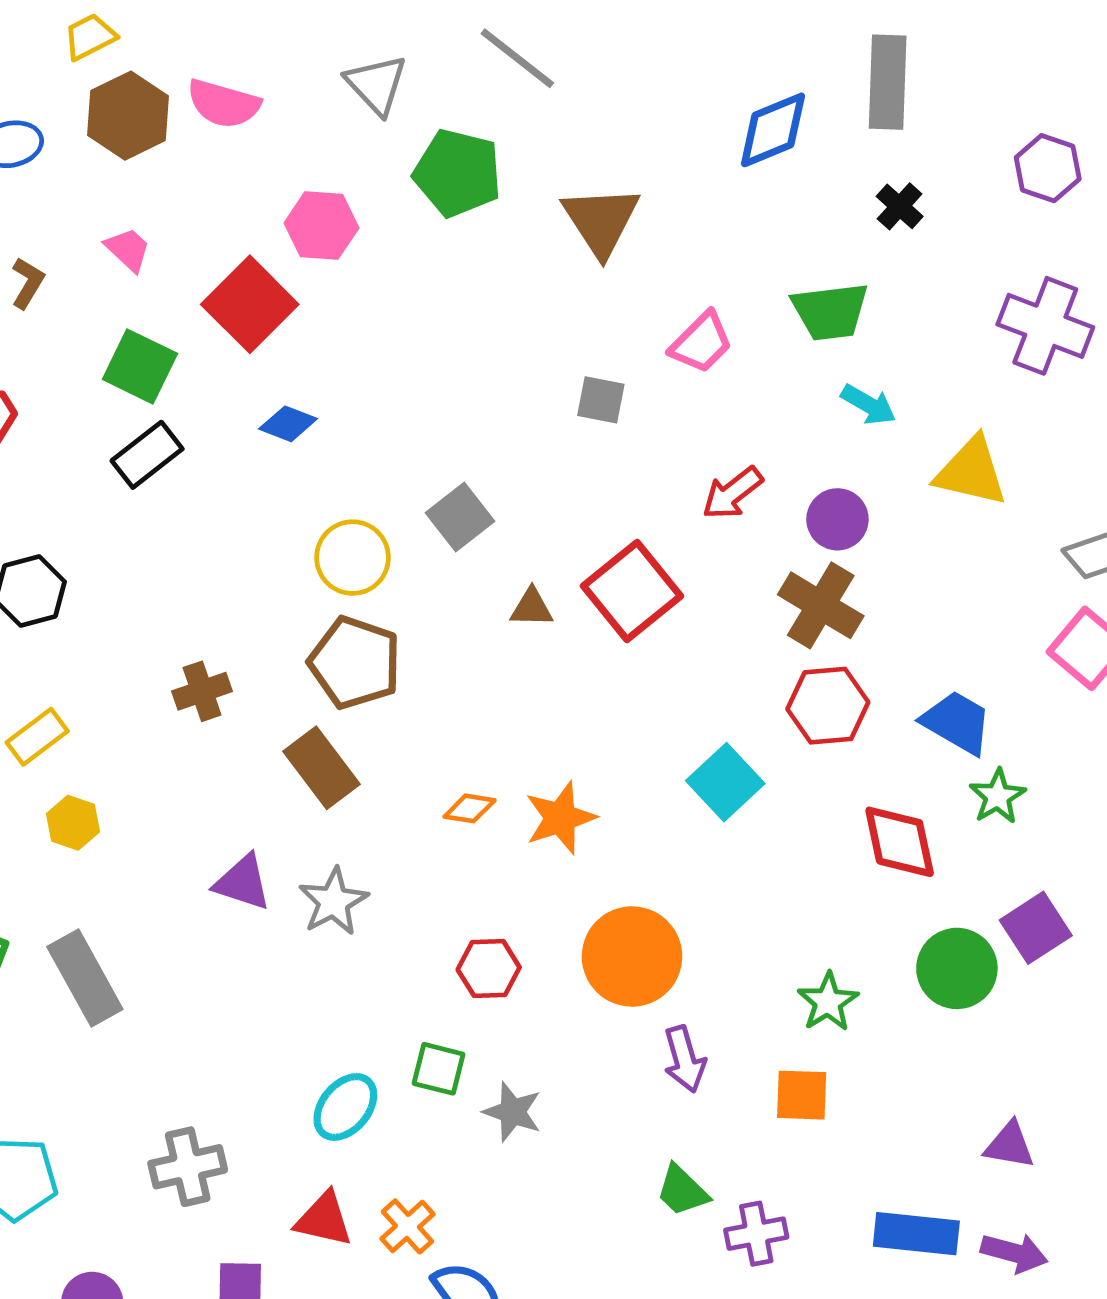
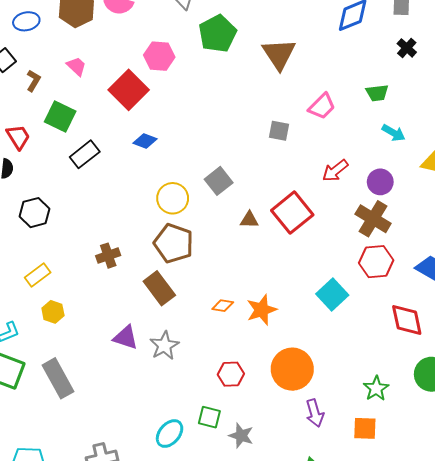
green pentagon: (458, 173) -> (218, 34), turned 30
green trapezoid: (830, 311) -> (377, 93), size x0.7
green square: (140, 366) -> (60, 116), moved

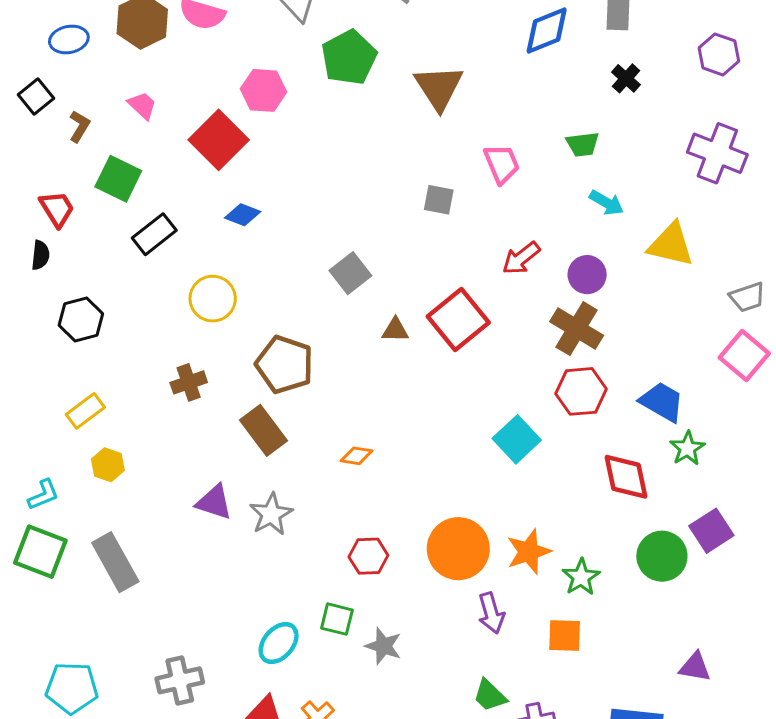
pink trapezoid: (322, 106) -> (502, 164), turned -68
yellow circle: (173, 198) -> (213, 299), moved
orange star: (262, 310) -> (529, 552), moved

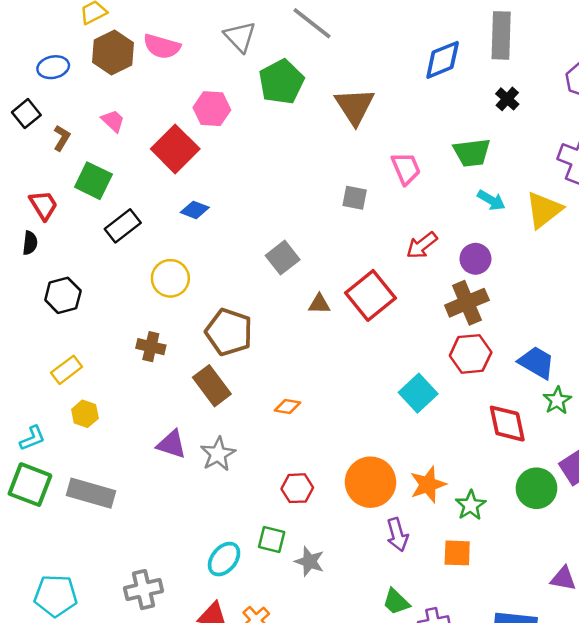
green trapezoid: (583, 144) -> (472, 153), size x1.4
yellow triangle: (671, 245) -> (544, 210), moved, turned -51
brown cross: (577, 329) -> (467, 303), turned 36
brown cross: (189, 382) -> (151, 347), turned 32
gray rectangle: (115, 562) -> (91, 493), turned -45

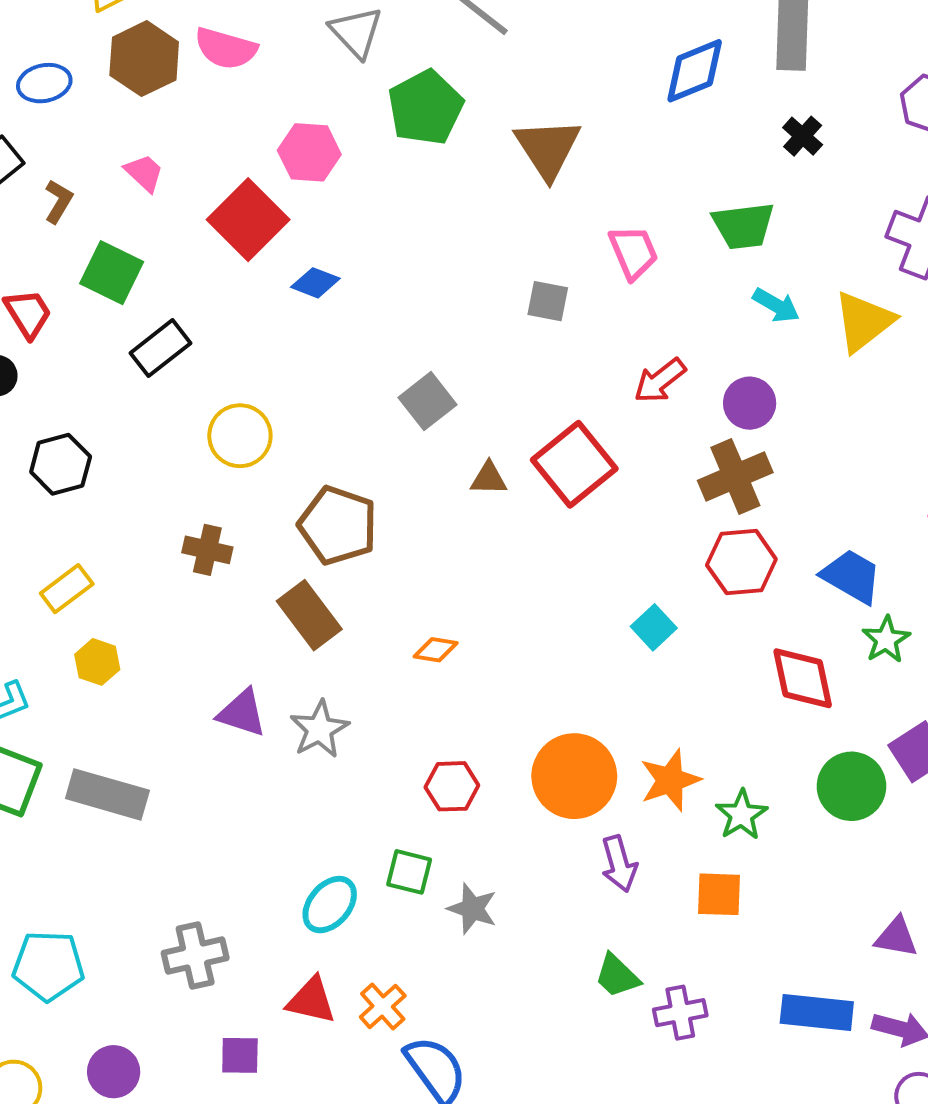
blue diamond: (195, 210) -> (315, 283), moved
cyan square: (418, 393) -> (654, 627), size x0.7

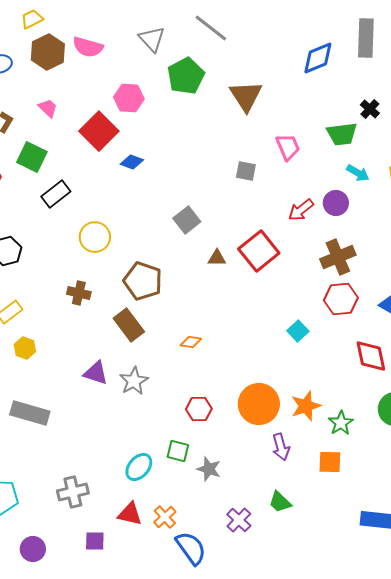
black cross: (803, 136) -> (370, 109), moved
purple circle: (750, 403) -> (336, 203), moved
purple cross: (680, 1013) -> (239, 520), moved, turned -35

